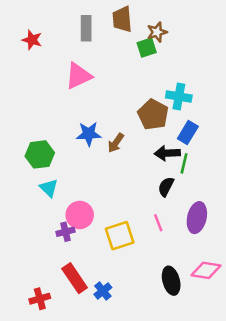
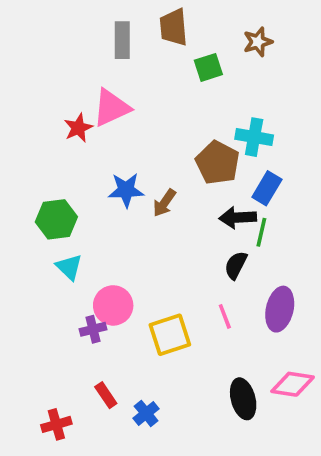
brown star: (157, 32) -> (258, 42), moved
red star: (32, 40) -> (78, 128), moved, turned 30
red rectangle: (75, 278) -> (106, 395), size x0.6

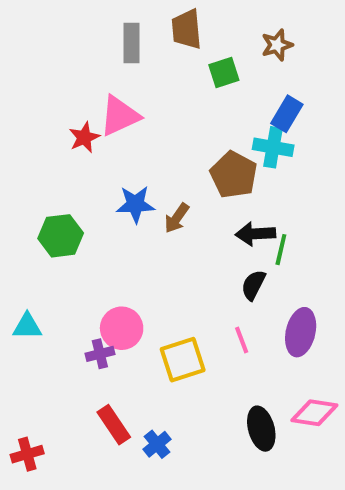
blue rectangle: (267, 188) -> (287, 114), moved
cyan triangle: (69, 267) -> (27, 326), moved, turned -44
red rectangle: (106, 395) -> (114, 425), size x1.4
red cross: (56, 424) -> (27, 454), moved

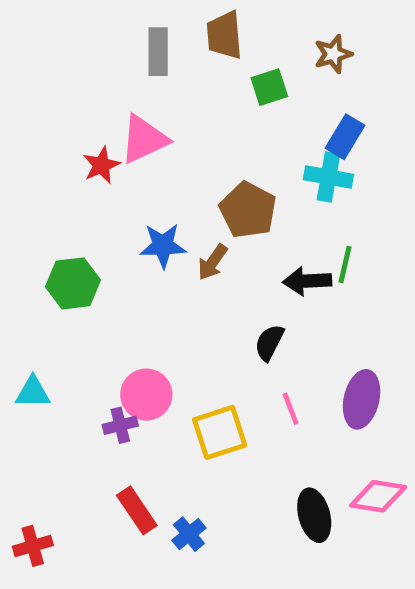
brown pentagon: (234, 175) -> (248, 210), moved
green line: (281, 250) -> (345, 264), moved
black semicircle: (253, 285) -> (269, 343), moved

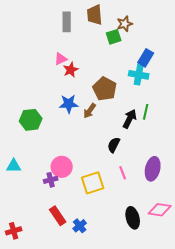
brown star: (333, 54) -> (125, 24), moved
pink triangle: (144, 139) -> (61, 59), size x0.6
red star: (101, 165) -> (71, 70), moved
black arrow: (307, 281) -> (130, 119), turned 120

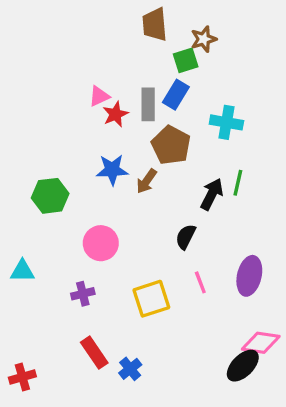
gray rectangle: (67, 22) -> (148, 104), moved
blue rectangle: (146, 58) -> (176, 95), moved
pink circle: (62, 167) -> (101, 243), moved
black ellipse: (133, 218) -> (243, 366), moved, turned 60

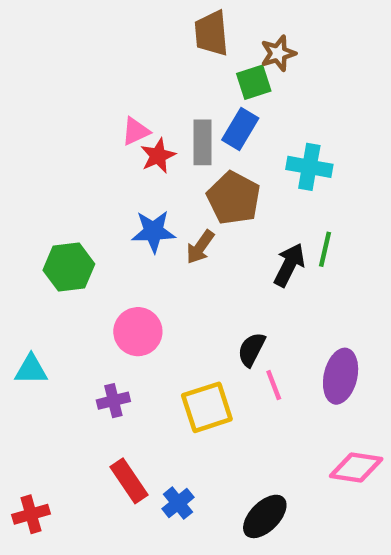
black semicircle: (186, 237) -> (251, 349), moved
black ellipse: (243, 366) -> (265, 516), moved

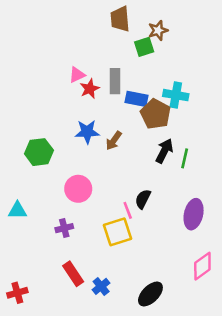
blue rectangle: (240, 129) -> (137, 99), moved, turned 70
brown pentagon: (234, 198) -> (156, 114), moved
green line: (325, 249) -> (185, 158), moved
pink line: (274, 385) -> (128, 210), moved
pink diamond: (356, 467) -> (202, 266), turned -44

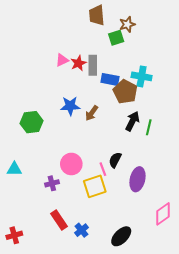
red star: (90, 89) -> (78, 63), moved
pink circle: (78, 189) -> (71, 164), moved
purple ellipse: (194, 214) -> (138, 179), moved

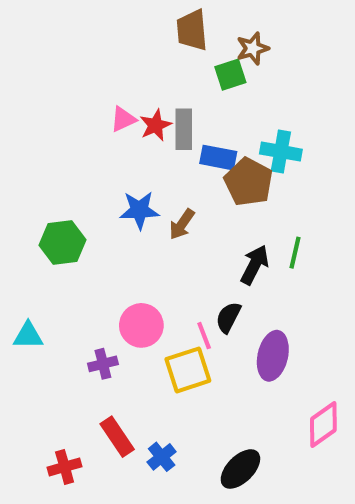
black arrow: (132, 121) -> (255, 265), moved
red cross: (14, 235) -> (65, 467), moved

